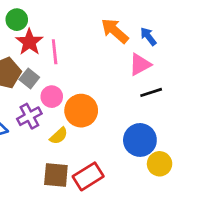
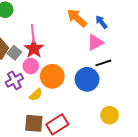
red star: (29, 42) -> (34, 49), moved
blue circle: (140, 140) -> (87, 79), moved

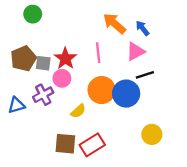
pink line: (33, 33) -> (98, 53), moved
gray square: (14, 53) -> (43, 63), turned -32
orange circle: (52, 76) -> (102, 90), moved
yellow semicircle: (36, 95) -> (78, 111), moved

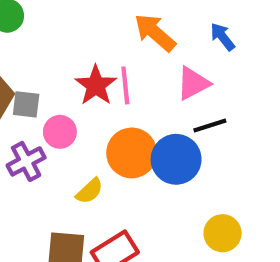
blue arrow: (142, 28) -> (223, 37), moved
red star: (65, 58) -> (96, 85), moved

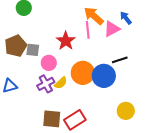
pink triangle: (193, 83) -> (112, 29), moved
pink line: (125, 85) -> (88, 30), moved
purple cross: (26, 161) -> (46, 84), moved
yellow semicircle: (89, 191) -> (61, 83), moved

